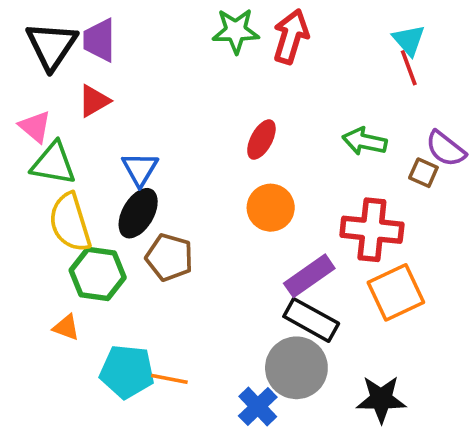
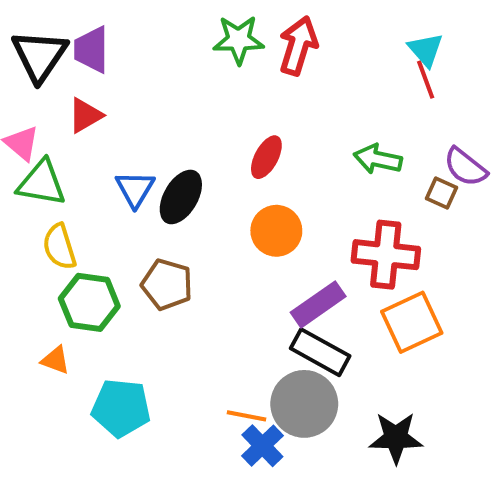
black ellipse: (138, 213) -> (181, 197), moved
yellow semicircle: (70, 222) -> (59, 247), size x0.7
orange line: (169, 379) -> (247, 416), moved

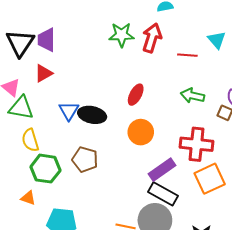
red line: (426, 80) -> (187, 55), moved, turned -66
black ellipse: (181, 197) -> (92, 115), turned 72

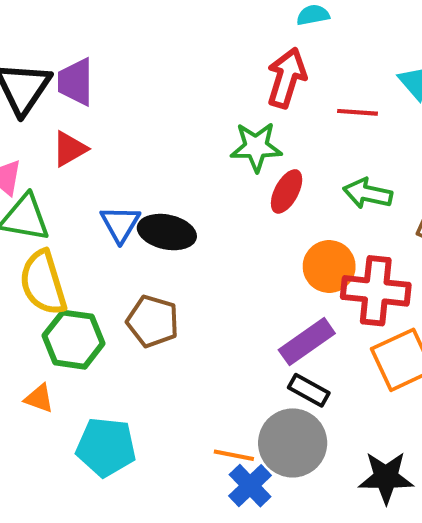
green star: (121, 35) -> (256, 147), moved
red ellipse: (136, 95) -> (287, 191), moved
orange circle: (141, 132) -> (329, 267), moved
yellow semicircle: (30, 140) -> (43, 283), size x1.4
black rectangle: (163, 194) -> (309, 390), size x0.7

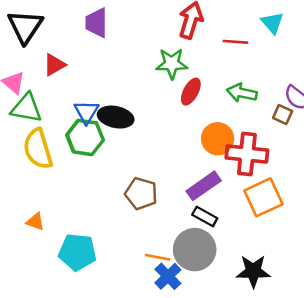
purple trapezoid: (76, 82) -> (97, 23), moved
brown pentagon: (153, 321) -> (141, 193), moved
green hexagon: (74, 340) -> (85, 137), moved

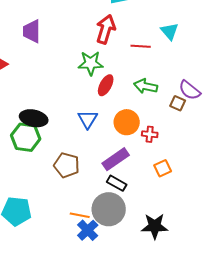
blue triangle: (86, 112) -> (88, 119), moved
black ellipse: (116, 117) -> (34, 118), moved
green hexagon: (85, 137) -> (26, 137), moved
red cross: (247, 154) -> (150, 134), size x0.5
orange square: (263, 197) -> (163, 168), size x0.6

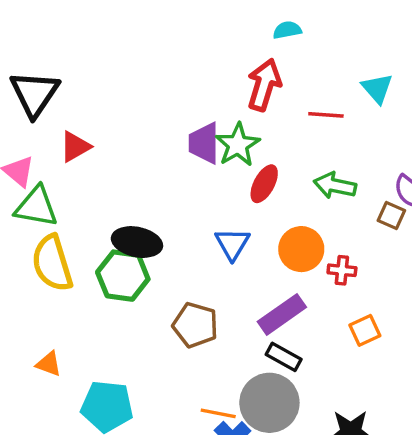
purple trapezoid: (32, 31) -> (204, 143), moved
green star: (91, 63) -> (238, 145), turned -30

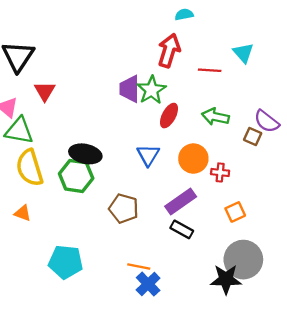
red triangle: (75, 147) -> (45, 91), turned -30
orange triangle: (49, 364) -> (23, 213), moved
gray circle: (269, 403) -> (243, 260), moved

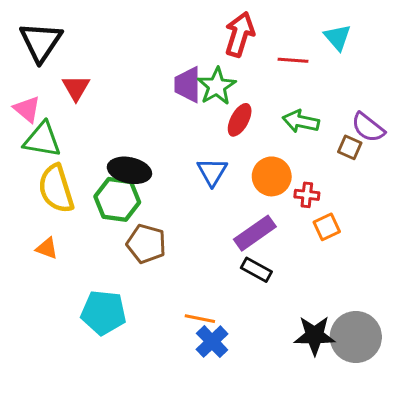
brown pentagon: (124, 208) -> (146, 244), moved
orange square: (235, 212) -> (327, 227), moved
gray circle: (243, 260) -> (356, 337), moved

